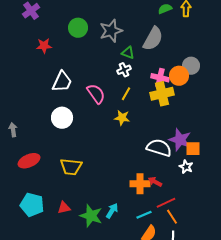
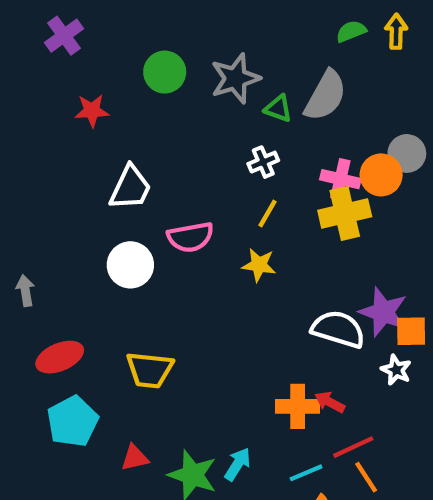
green triangle: (128, 53) -> (278, 108), moved
pink semicircle: (96, 94) -> (190, 237), moved, turned 115
cyan pentagon: (32, 205) -> (73, 421), moved, turned 30

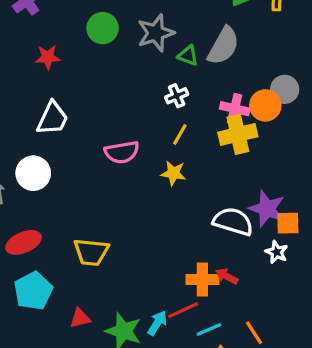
white trapezoid: (130, 188) -> (53, 118), moved
white circle: (130, 265) -> (33, 173), moved
red line: (353, 447) -> (183, 310), moved

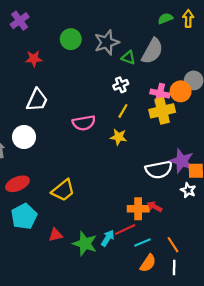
white semicircle: (233, 221) -> (159, 170), turned 152
yellow trapezoid: (91, 252) -> (63, 190), turned -45

